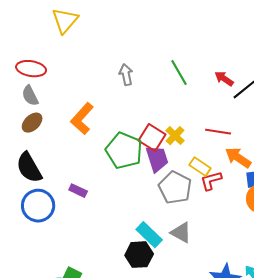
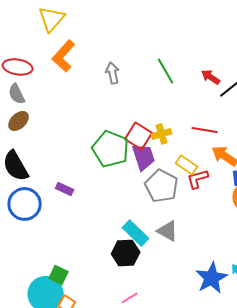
orange L-shape: (82, 119) -> (64, 56), moved
yellow cross: (175, 136) -> (162, 134), turned 30

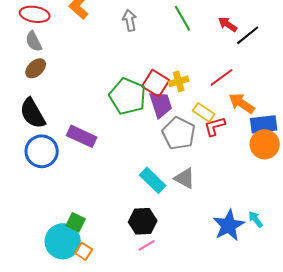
red line: (205, 130) -> (222, 77), turned -45
purple rectangle: (65, 189) -> (82, 136), size x1.6
black hexagon: (126, 253) -> (143, 221), moved

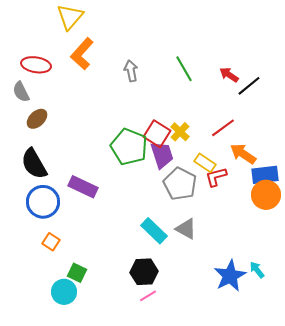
gray semicircle: (34, 41) -> (21, 92), moved
yellow cross: (179, 81) -> (180, 132), turned -30
cyan circle: (63, 241) -> (64, 292), size x0.7
orange square: (84, 251) -> (51, 242), moved

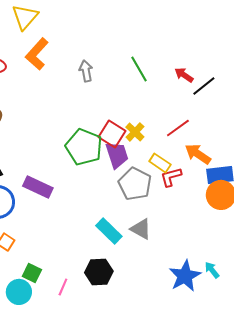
pink line: (148, 296) -> (63, 287), moved, turned -36

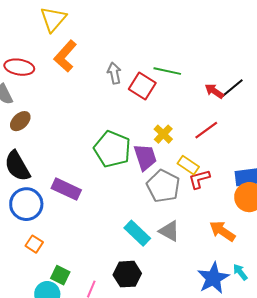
green line: (139, 69) -> (167, 71), turned -48
red arrow: (184, 75) -> (214, 91), moved
red square: (112, 134) -> (142, 86), moved
orange arrow: (198, 154) -> (222, 231), moved

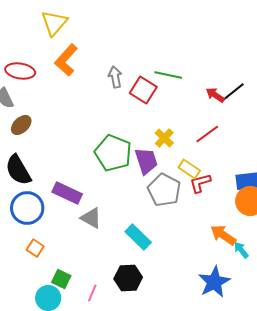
gray triangle: (169, 231) -> (91, 218), moved
cyan arrow: (240, 272) -> (241, 250), moved

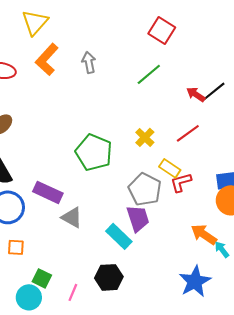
green line: (168, 75) -> (149, 74), turned -52
gray arrow: (115, 77) -> (89, 62), moved
red square: (143, 90) -> (162, 30), moved
purple trapezoid: (146, 161) -> (138, 218), moved
orange square: (35, 248) -> (16, 247), turned -30

